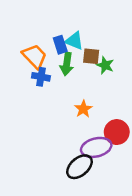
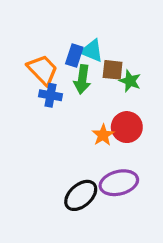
blue rectangle: (60, 45) -> (74, 56), turned 36
red circle: (117, 132) -> (127, 127), moved
black ellipse: (79, 167) -> (81, 195), moved

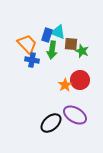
purple ellipse: (119, 183) -> (75, 115), turned 45

